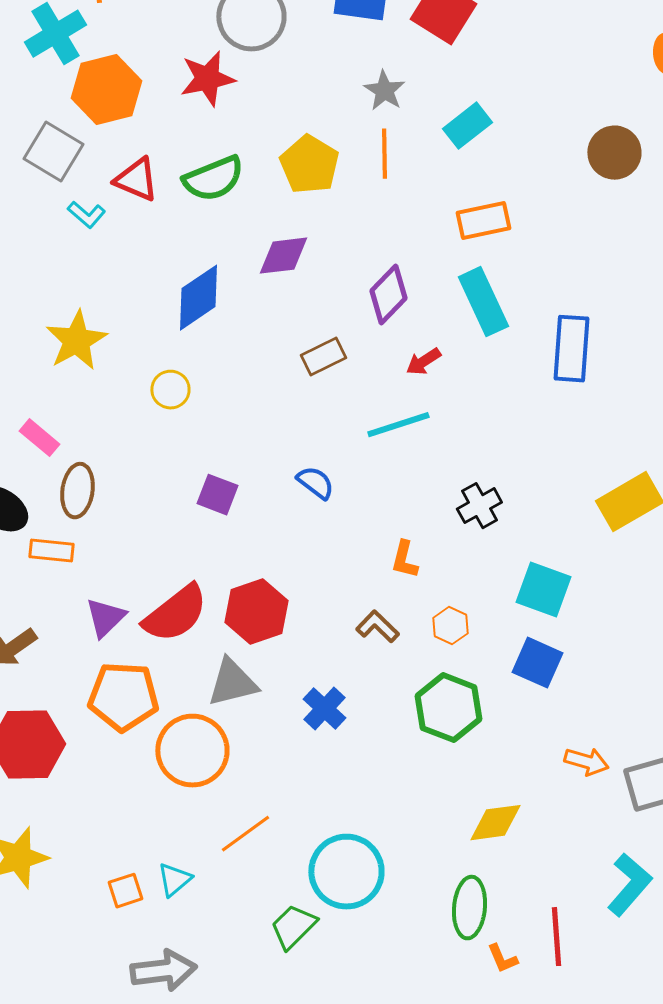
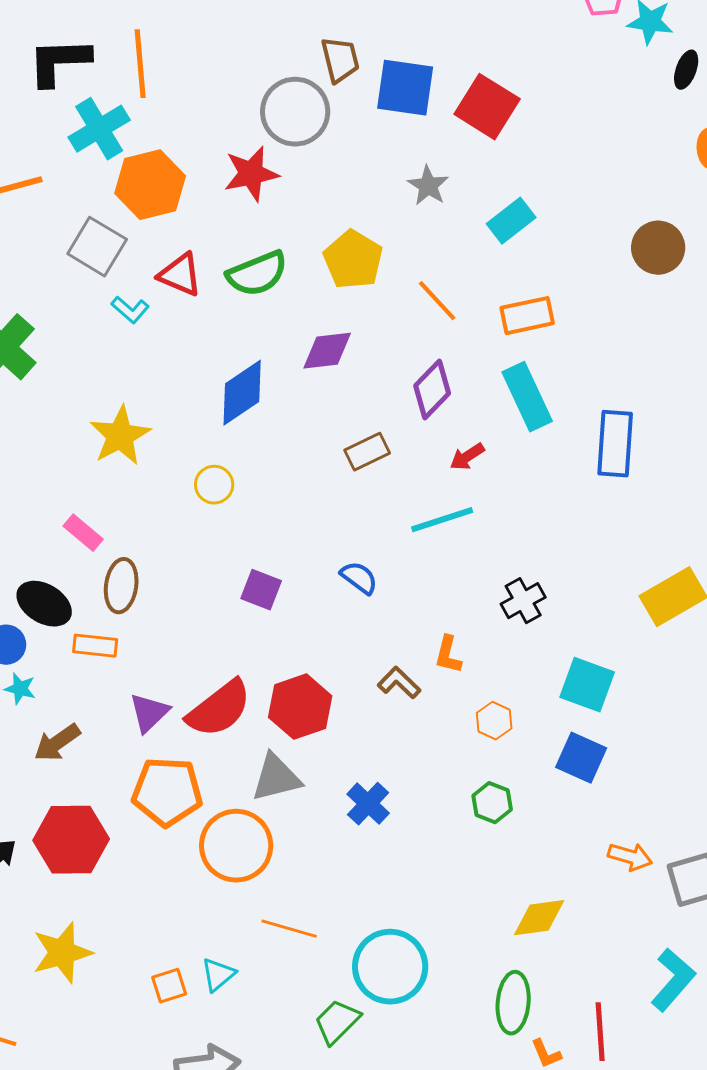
orange line: (384, 154) -> (437, 301), moved, turned -42
brown L-shape: (377, 627) -> (399, 683), moved
green hexagon: (448, 708) -> (492, 803), size x0.6
orange line: (245, 834) -> (289, 929), turned 52

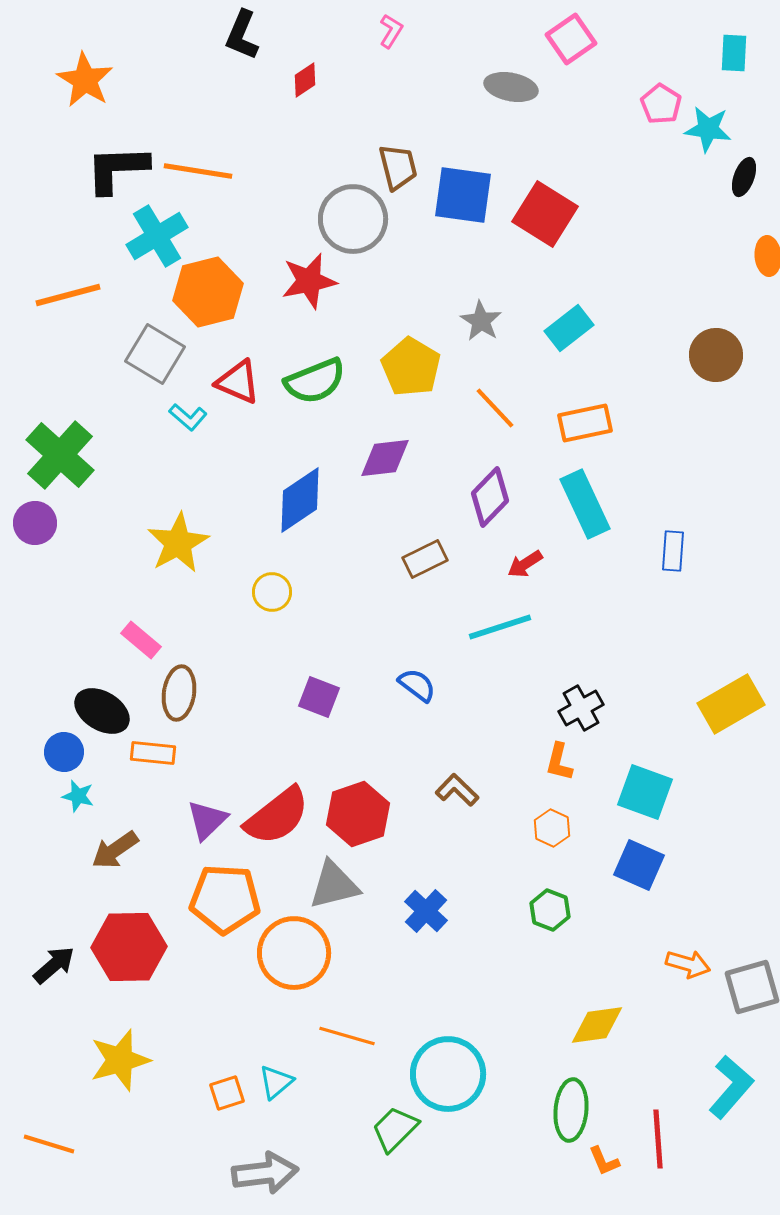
orange line: (140, 64) -> (198, 171), turned -76
gray star: (428, 186) -> (481, 321), moved
blue rectangle: (615, 444) -> (673, 551), size x0.6
orange L-shape: (448, 655) -> (559, 762), moved

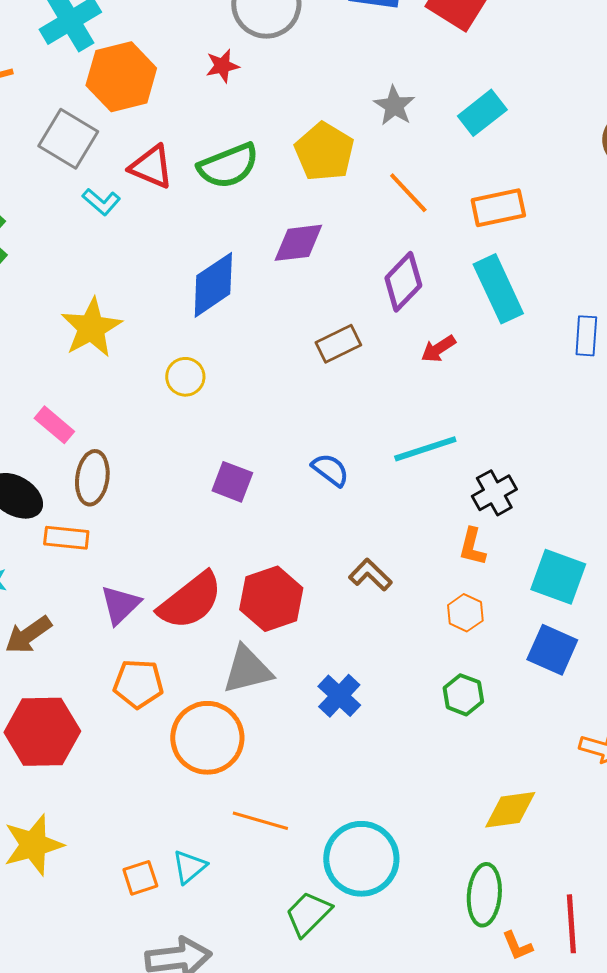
red star: (309, 281) -> (222, 66), size x0.6
cyan line: (500, 627) -> (425, 449), moved
orange pentagon: (225, 899) -> (138, 684), size x0.7

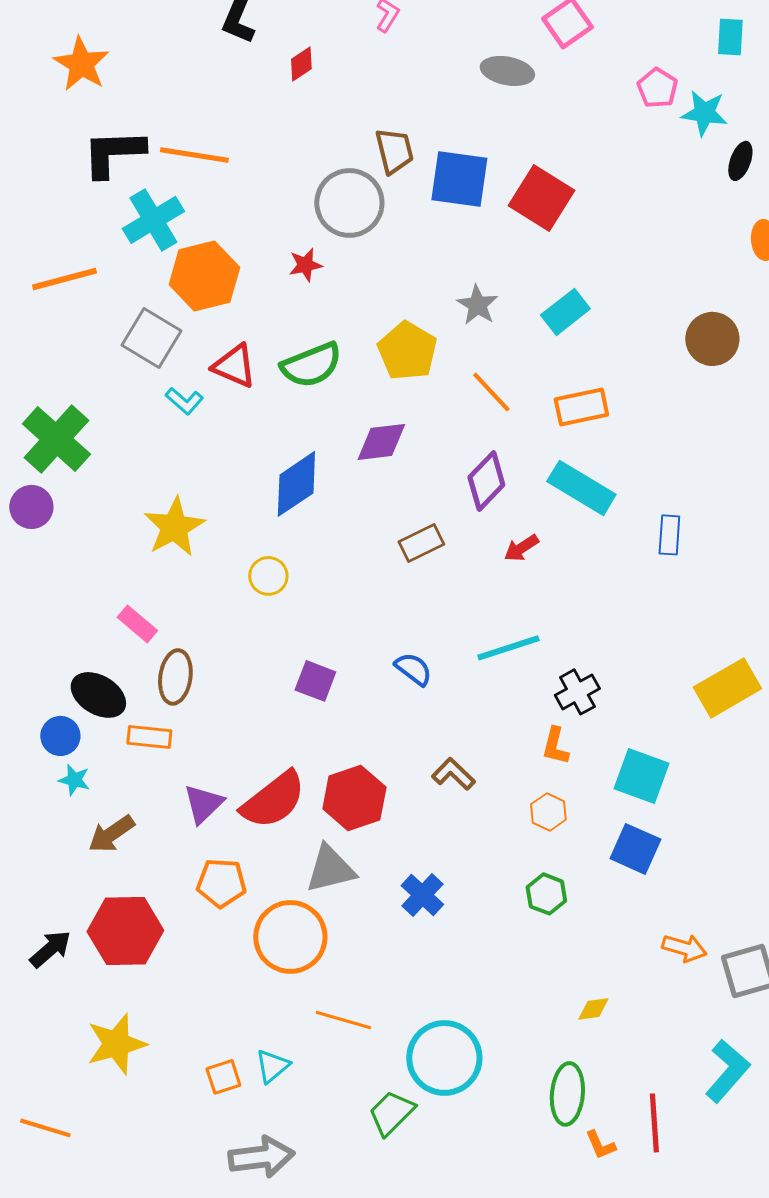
cyan rectangle: (498, 289) -> (581, 488), turned -34
yellow diamond: (510, 810) -> (593, 1009), size x0.6

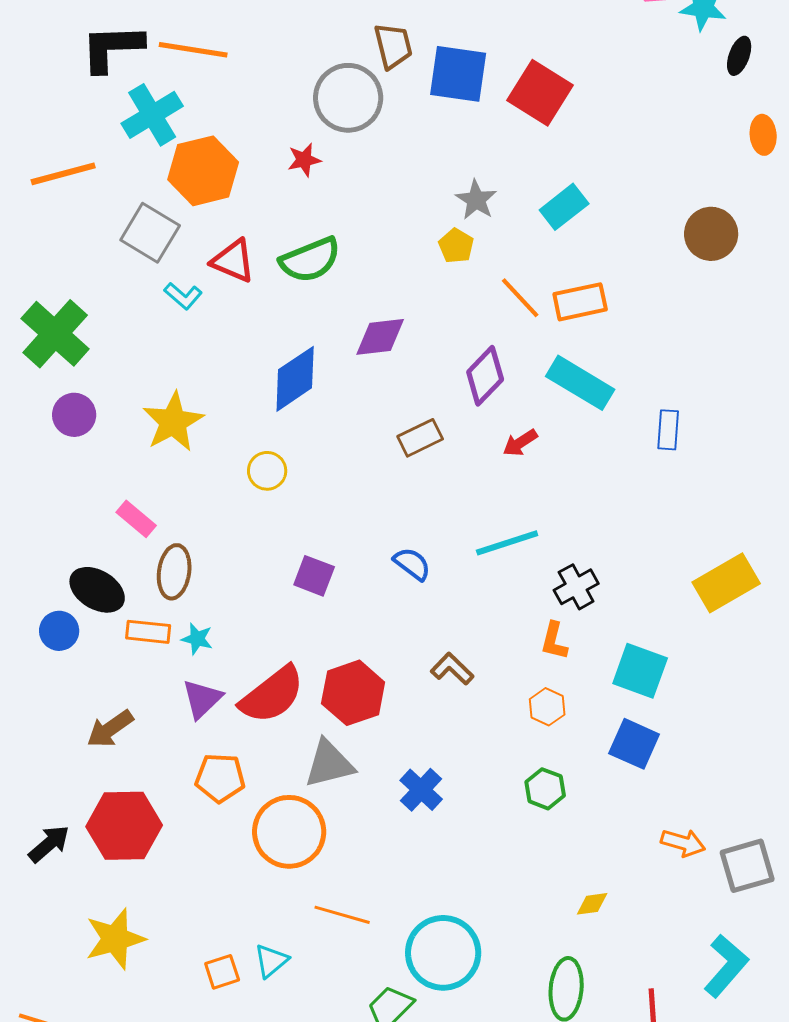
yellow pentagon: (407, 351) -> (456, 246), moved, size x0.6
orange line: (491, 392) -> (520, 298), moved
purple circle: (31, 507) -> (74, 415), moved
cyan star: (74, 780) -> (197, 639), moved

